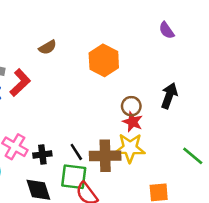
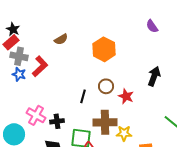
brown circle: (131, 106) -> (106, 86), moved
yellow star: (130, 148) -> (124, 133), moved, size x0.7
black line: (76, 152) -> (83, 96), moved, turned 48

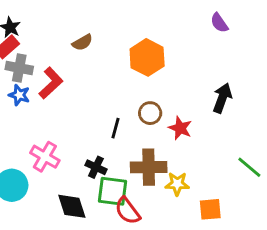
black cross: (57, 121) -> (96, 167), moved, turned 32

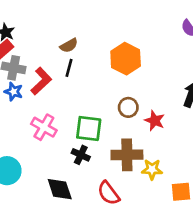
black line: (116, 128) -> (69, 68), moved
pink cross: (45, 157) -> (44, 127), moved
green square: (113, 191) -> (89, 128), moved

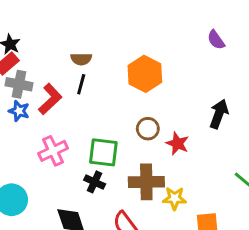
brown semicircle: (69, 45) -> (81, 59), turned 30
pink cross: (44, 127) -> (53, 151), turned 35

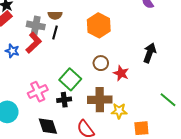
gray cross: (19, 84) -> (36, 25), moved
pink cross: (53, 151) -> (38, 92), moved
green square: (103, 152) -> (70, 79), turned 35
black cross: (95, 182) -> (64, 100), turned -32

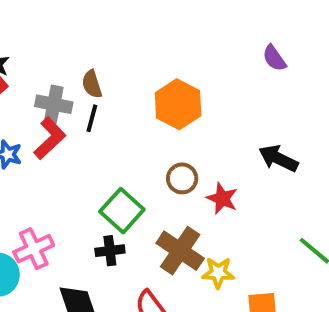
brown semicircle: (55, 15) -> (92, 84), turned 72
black arrow: (150, 53) -> (278, 158), turned -84
pink cross: (38, 92) -> (34, 249), moved
brown cross: (100, 100) -> (180, 251), turned 35

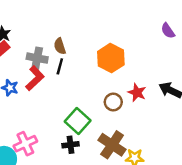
red star: (222, 199) -> (137, 93), moved

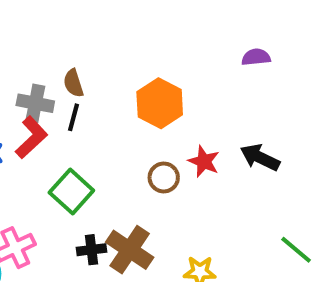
purple semicircle: (168, 31) -> (256, 57), turned 119
green square: (78, 121) -> (71, 192), moved
brown cross: (112, 145) -> (130, 250), moved

